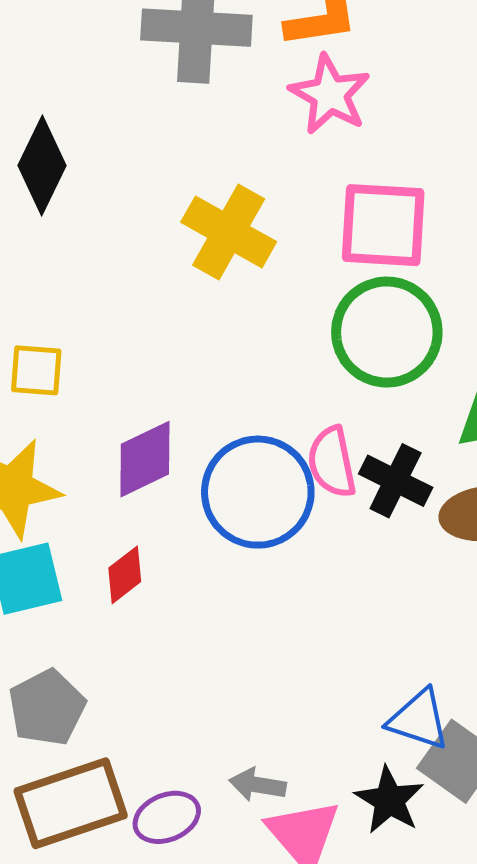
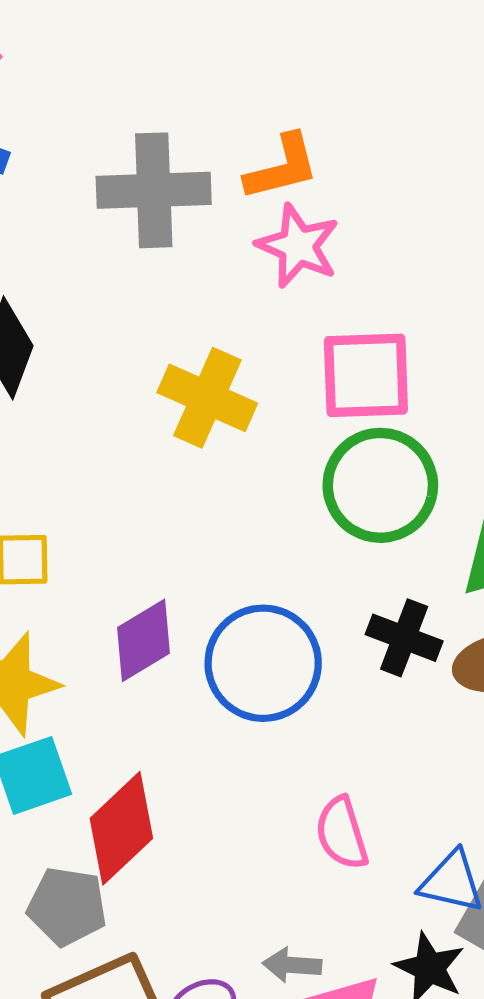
pink semicircle: (332, 462) -> (342, 833), moved
red diamond: (125, 575) -> (121, 828), moved, size x1.8
gray pentagon: (47, 708) -> (67, 906), turned -30

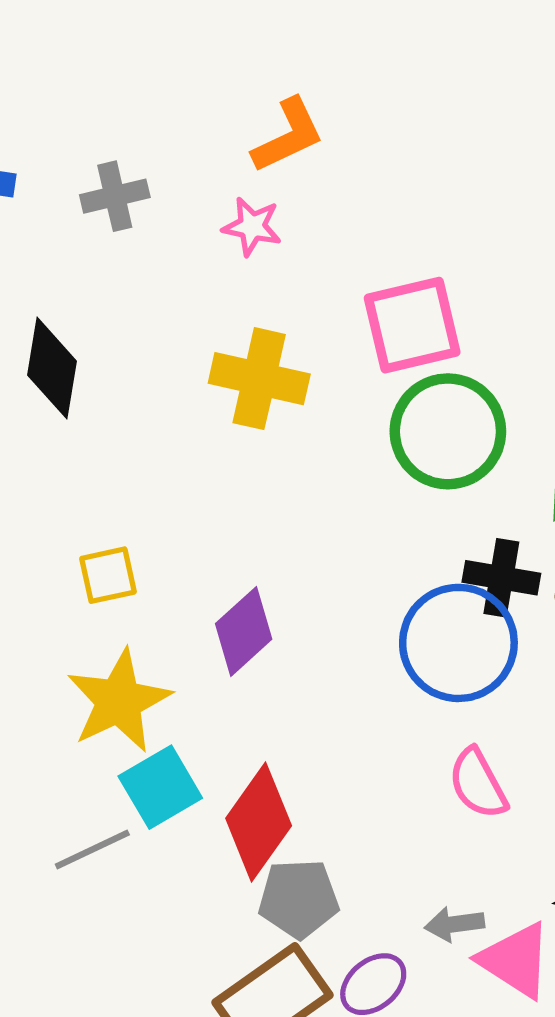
gray cross: (154, 190) -> (115, 196), moved, size x0.6
pink star: (298, 246) -> (252, 226), moved, size x0.7
blue circle: (263, 663) -> (458, 643), moved
gray pentagon: (67, 906) -> (299, 899), moved

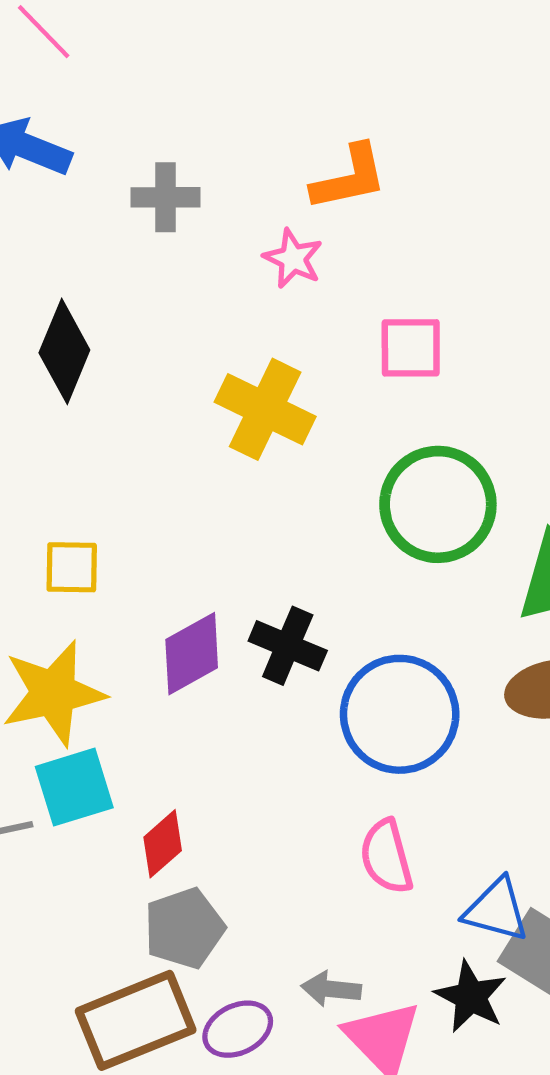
pink square: (412, 325) -> (411, 348), moved, size x0.7
black cross: (501, 578) -> (288, 646), moved
red diamond: (259, 822) -> (163, 844), size x0.6
gray pentagon: (299, 899) -> (184, 928), turned -30

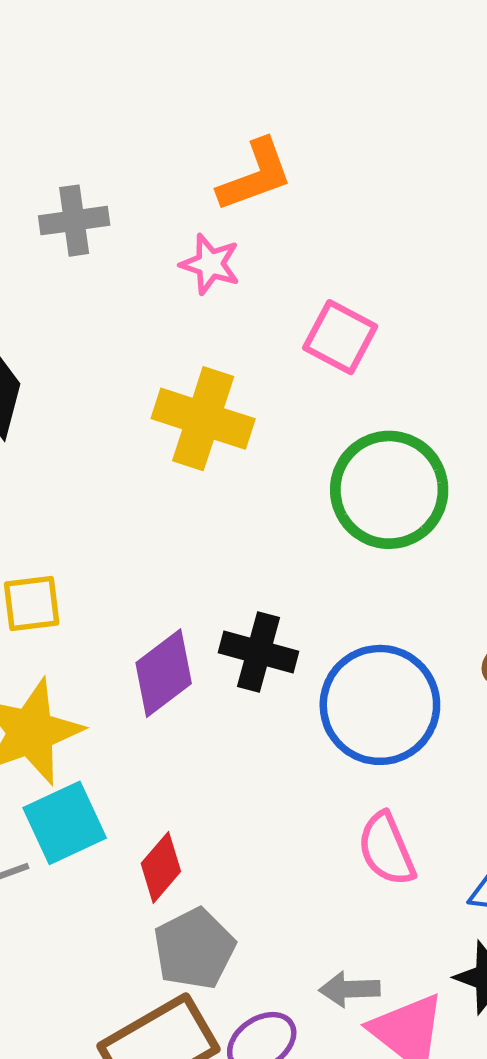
pink square: (411, 348) -> (340, 337), turned 36

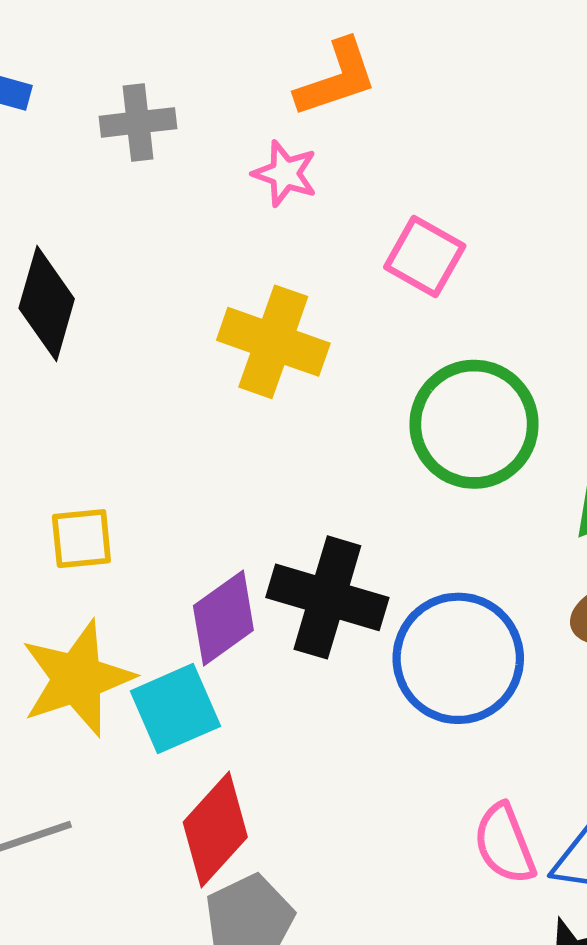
black cross: (259, 652) -> (327, 597), size x1.4
cyan square: (65, 823) -> (175, 709), moved
pink semicircle: (386, 849) -> (505, 844), moved
red diamond: (161, 867) -> (215, 830), size x1.5

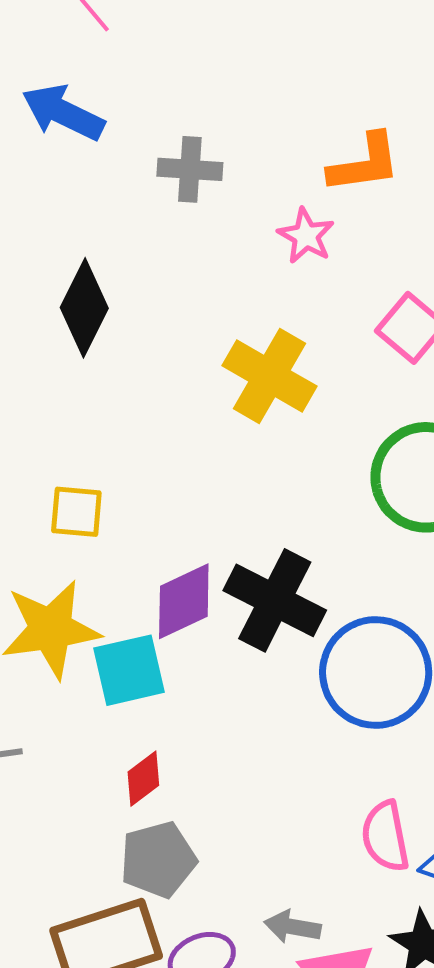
red diamond: (215, 830) -> (143, 779), size x0.6

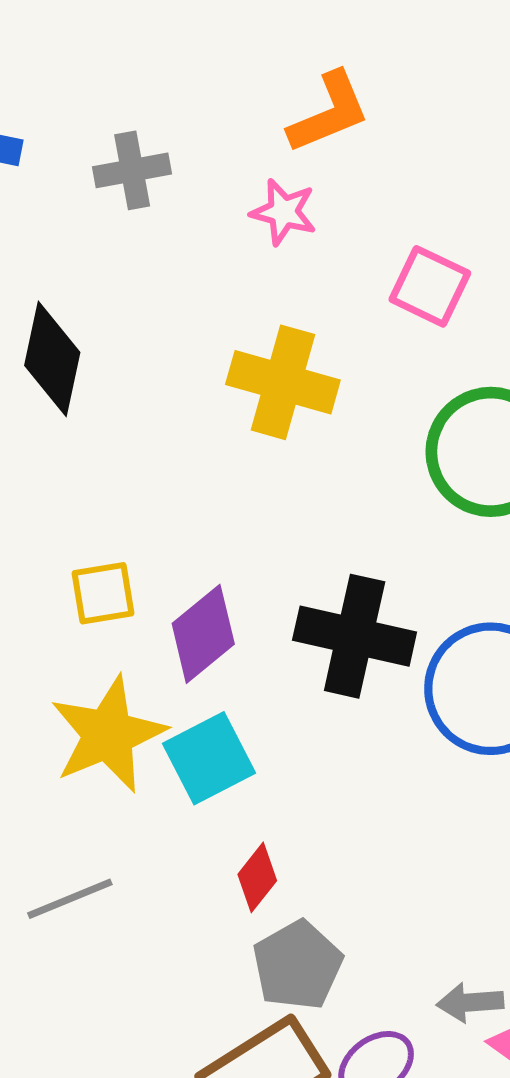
purple diamond: (184, 601) -> (203, 634), moved

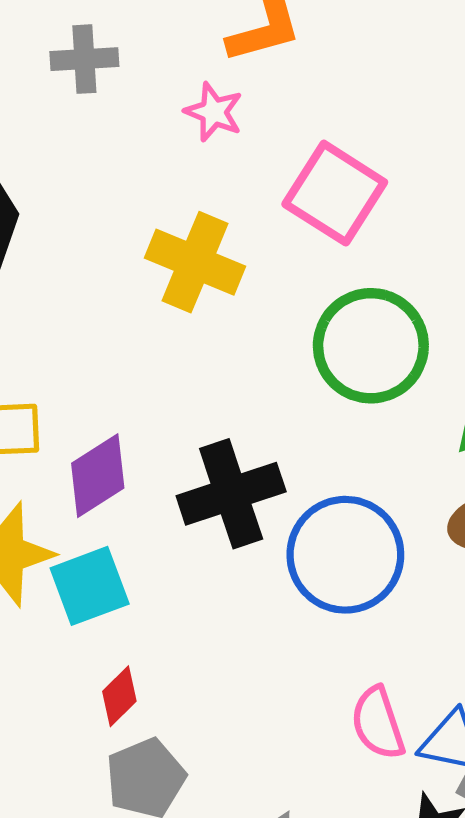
pink square: (430, 286) -> (335, 193), size x1.4
black cross: (355, 636) -> (231, 494), turned -38

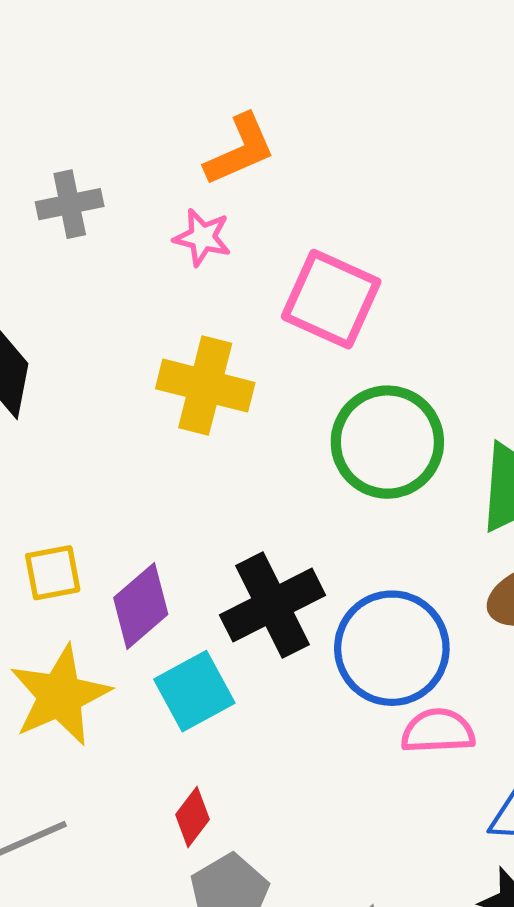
cyan square: (90, 586) -> (194, 691), moved
pink semicircle: (378, 723) -> (438, 731), moved, turned 114

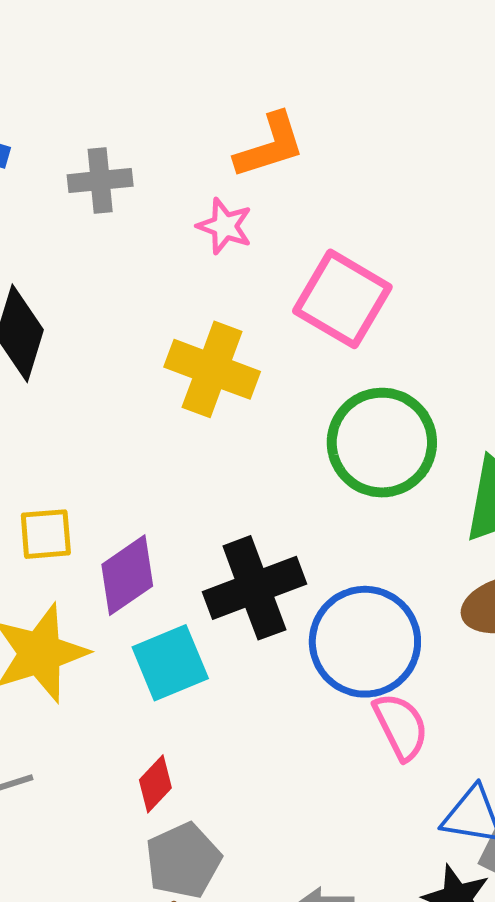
pink semicircle: (438, 731) -> (401, 726), turned 60

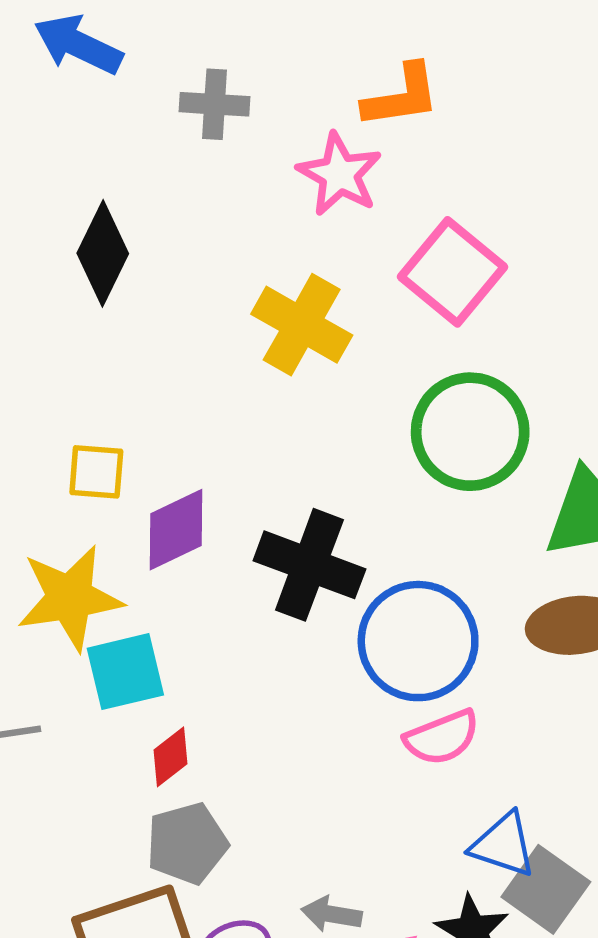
pink star: (225, 226) -> (339, 174), size x1.4
black cross: (254, 588) -> (309, 565), turned 32
cyan square: (170, 663) -> (125, 672), moved
pink semicircle: (401, 726) -> (442, 737), turned 86

